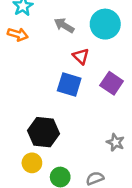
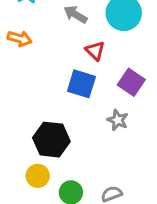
orange arrow: (18, 34) -> (20, 39), moved
gray star: (115, 142) -> (118, 120), moved

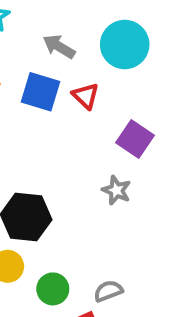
blue square: (81, 84) -> (40, 92), moved

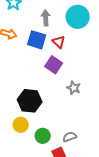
gray arrow: (59, 47) -> (46, 18), turned 56
purple square: (135, 139) -> (54, 65), moved

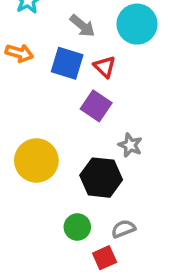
gray arrow: (46, 18) -> (82, 26), turned 133
black hexagon: (30, 101) -> (101, 178), moved
yellow circle: (21, 125) -> (36, 160), moved, size x1.6

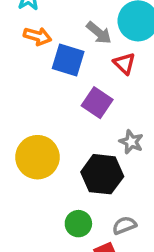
gray arrow: (82, 26) -> (99, 33), moved
orange arrow: (19, 53) -> (37, 36), moved
red triangle: (105, 67) -> (124, 63), moved

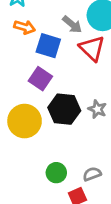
red triangle: (124, 63) -> (92, 48), size x1.5
purple square: (97, 103) -> (40, 79), moved
black hexagon: (102, 174) -> (64, 109), moved

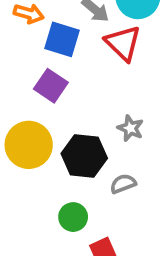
black hexagon: (64, 109) -> (84, 156), moved
gray semicircle: (92, 174) -> (123, 184), moved

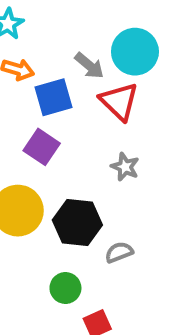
blue square: (62, 39) -> (54, 97), turned -33
gray star: (130, 128) -> (125, 167), moved

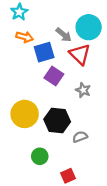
purple square: (42, 147) -> (54, 76), moved
green circle: (65, 288) -> (40, 156), moved

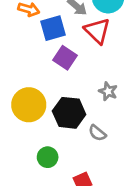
gray star: (83, 90) -> (108, 91), moved
gray semicircle: (80, 137) -> (97, 133), turned -120

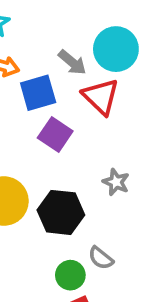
gray semicircle: (97, 133) -> (101, 258), moved
green circle: (48, 157) -> (70, 275), moved

